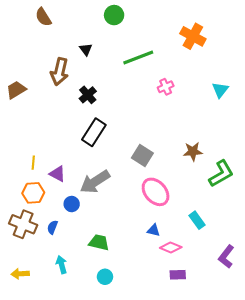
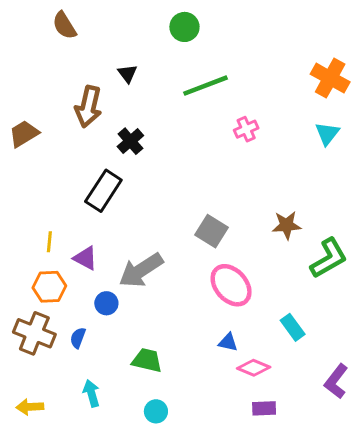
green circle: (114, 15) -> (184, 27), moved
orange cross: (193, 36) -> (330, 78), moved
black rectangle: (94, 132) -> (103, 191), moved

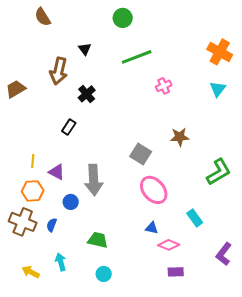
black rectangle: (103, 191) -> (69, 127), size x0.6
brown star: (287, 225) -> (180, 137), moved
gray arrow: (141, 270) -> (94, 180), turned -60
yellow arrow: (30, 407) -> (31, 272), moved, turned 30

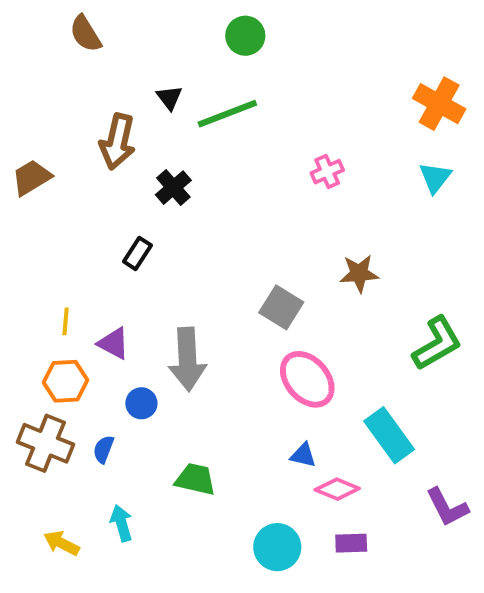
green line: (137, 57) -> (227, 114), moved
cyan rectangle: (195, 218) -> (389, 435), size x1.5
purple L-shape: (224, 254) -> (447, 507), turned -65
cyan circle: (104, 274) -> (277, 547), moved, size x1.5

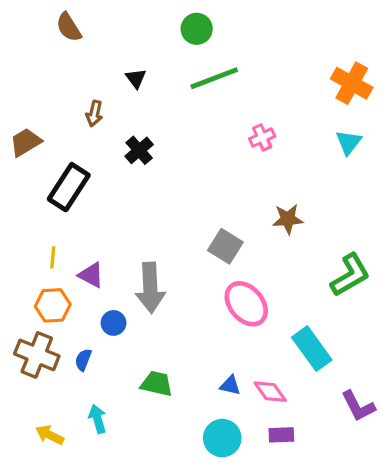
green line: (227, 114) -> (214, 78), moved
brown arrow: (117, 142) -> (94, 114), size x0.6
black rectangle: (137, 253) -> (69, 187), moved, size x1.8
blue triangle: (303, 455) -> (230, 385), moved
pink diamond: (337, 489) -> (270, 392), turned 32

